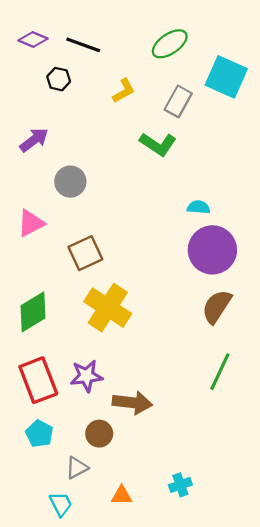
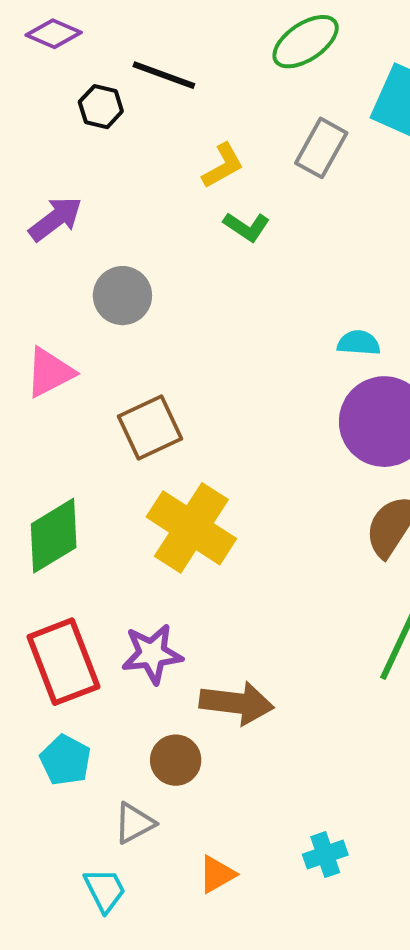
black line: (83, 45) -> (164, 75), moved
yellow L-shape: (124, 91) -> (223, 166), moved
green L-shape: (158, 144) -> (246, 227), moved, size x0.7
orange triangle: (122, 496) -> (217, 874), turned -30

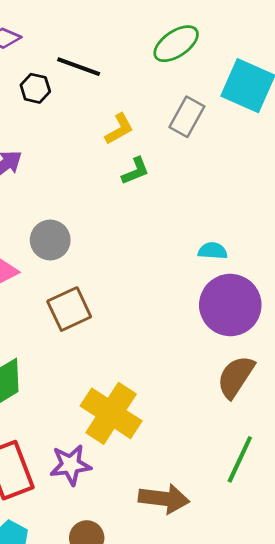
green L-shape: (246, 227) -> (135, 171), turned -56
gray circle: (122, 296) -> (50, 240), moved
yellow cross: (191, 528) -> (111, 413), moved
brown arrow: (237, 703) -> (164, 499), moved

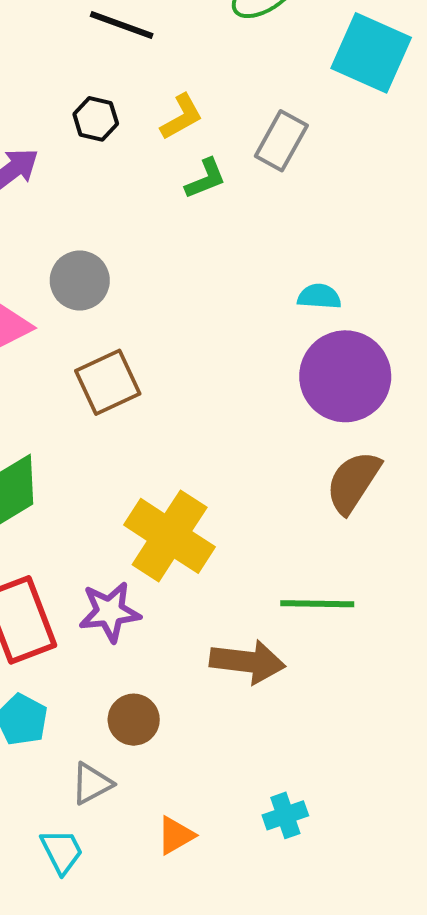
black hexagon: (35, 88) -> (96, 119), moved
gray rectangle: (187, 117) -> (281, 141), moved
green line: (240, 459) -> (317, 604), moved, turned 66

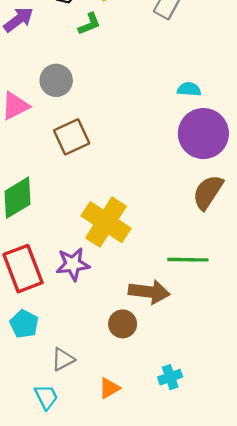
green L-shape: (205, 179) -> (89, 24), moved
brown circle: (134, 720) -> (123, 324), moved

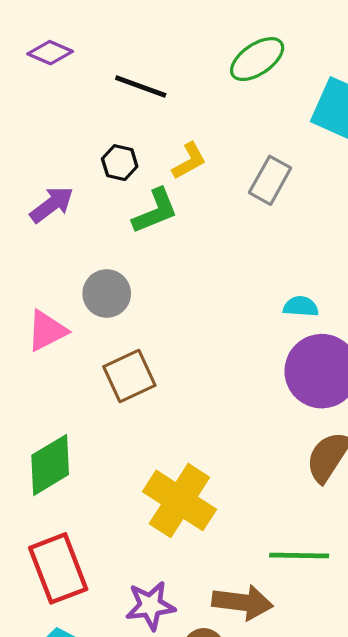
green L-shape: (89, 24) -> (155, 211), size x1.4
purple star: (73, 264) -> (150, 606), moved

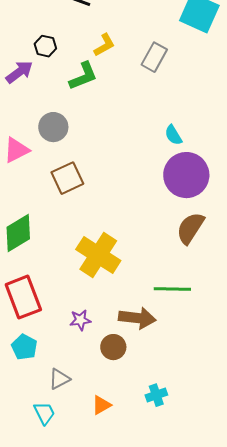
black hexagon: (120, 163) -> (45, 46), moved
cyan semicircle: (301, 306) -> (173, 135), turned -125
purple star: (150, 606) -> (80, 320), size x0.7

